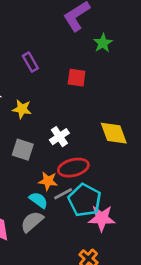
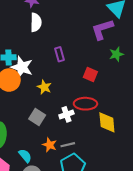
red ellipse: (73, 168) -> (85, 104), moved
gray line: (63, 194) -> (68, 145), moved
cyan semicircle: (38, 200) -> (25, 156), moved

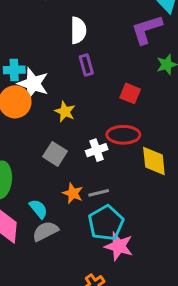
white semicircle: (36, 22) -> (78, 30), moved

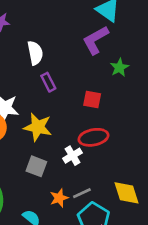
yellow star: (65, 112) -> (38, 127), size x1.5
yellow diamond: (154, 161) -> (126, 193), moved
orange star: (73, 193) -> (59, 198), turned -30

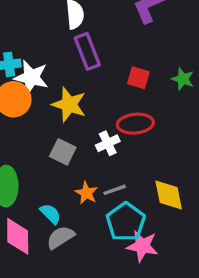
green star: (119, 68) -> (183, 79), moved, turned -30
purple rectangle: (48, 82) -> (87, 51), size x1.5
orange star: (59, 198) -> (86, 193), turned -30

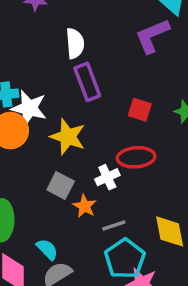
orange star: (86, 193) -> (85, 206), moved

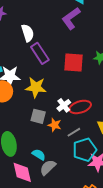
red square: (140, 110) -> (74, 62), size x1.5
red ellipse: (136, 157) -> (80, 107), moved
cyan pentagon: (125, 259) -> (85, 150), turned 30

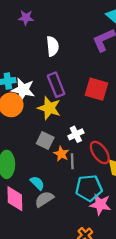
purple rectangle: (40, 53) -> (56, 85), moved
red ellipse: (80, 107) -> (100, 153), moved, turned 60
gray line: (74, 132) -> (72, 161), moved, turned -72

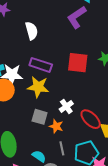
purple rectangle: (56, 85) -> (41, 65), turned -40
gray line: (72, 161) -> (62, 148), moved

